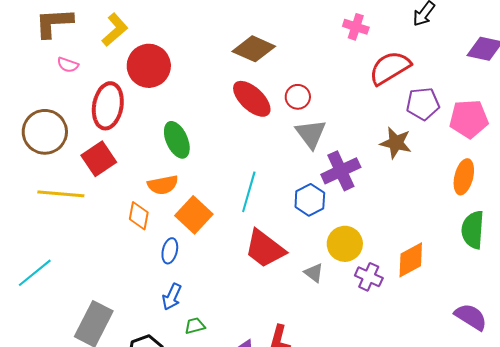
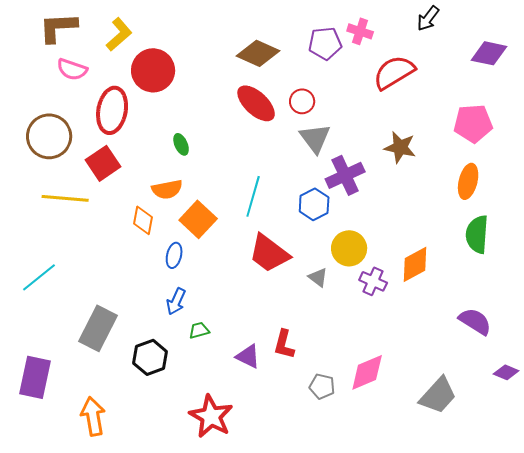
pink semicircle: (68, 65) -> (72, 69), size x1.4
purple pentagon: (423, 104) -> (325, 43), moved
green ellipse: (177, 140) -> (181, 144), size x0.6

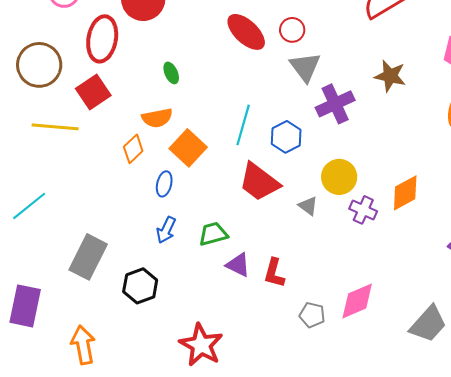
blue hexagon: (314, 204) -> (286, 137), moved
orange diamond: (143, 220) -> (133, 149), turned 36
green trapezoid: (199, 330) -> (213, 234), moved, size x1.4
purple triangle: (248, 356) -> (238, 265), moved

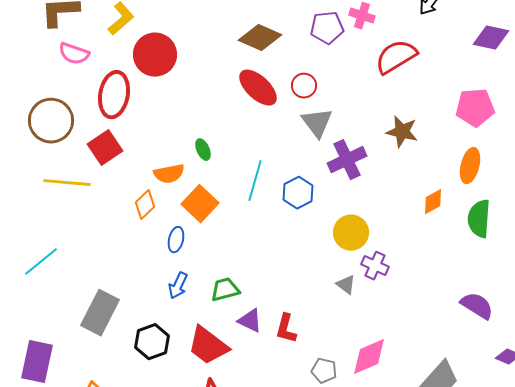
green ellipse: (171, 73) -> (203, 150), moved
red trapezoid: (259, 182) -> (208, 346), moved
orange diamond: (405, 193) -> (433, 202), moved, size x0.7
gray triangle: (308, 206) -> (346, 285), moved

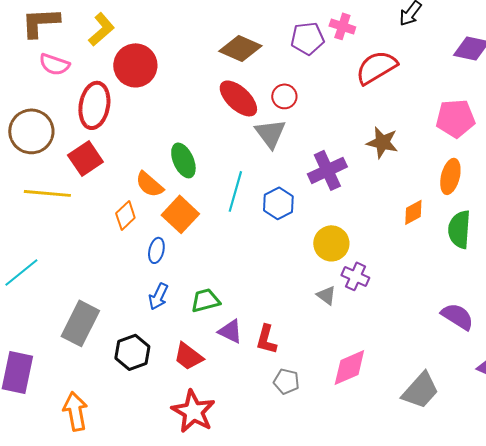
gray triangle: (317, 123) -> (270, 133), moved
green ellipse: (203, 150) -> (183, 160), size x1.6
orange semicircle: (169, 174) -> (149, 184), turned 52
red trapezoid: (208, 346) -> (188, 356), size x0.7
gray pentagon: (324, 371) -> (286, 381), moved

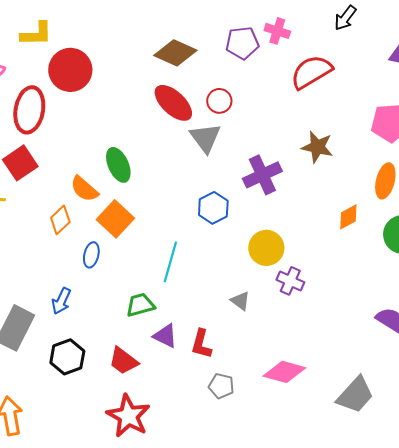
yellow L-shape: (101, 29) -> (36, 34), turned 40
cyan line: (235, 191) -> (170, 262), moved
gray triangle: (326, 295) -> (240, 301), moved
blue arrow: (158, 296) -> (61, 301), moved
pink diamond: (349, 367) -> (284, 372), turned 39

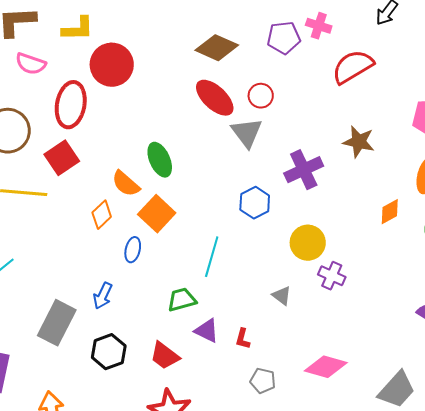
red L-shape: (201, 344) -> (243, 339), size x0.7

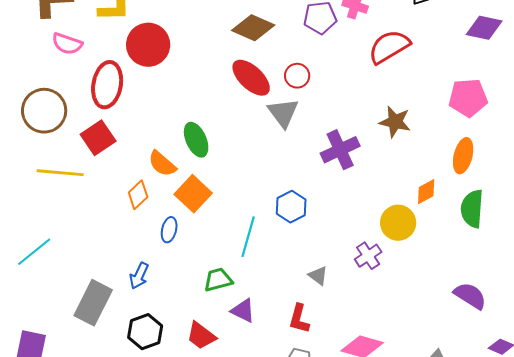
blue hexagon: (255, 203) -> (291, 207), moved
yellow circle: (308, 243) -> (398, 223), moved
purple cross: (332, 276) -> (368, 256), turned 32
red L-shape: (243, 339) -> (299, 319), moved, size x1.4

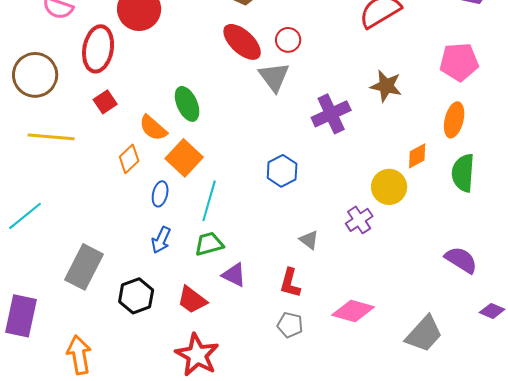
red square: (98, 138) -> (105, 102), moved, size x0.7
cyan line: (248, 237) -> (209, 201), moved
blue arrow: (139, 276) -> (161, 240), moved

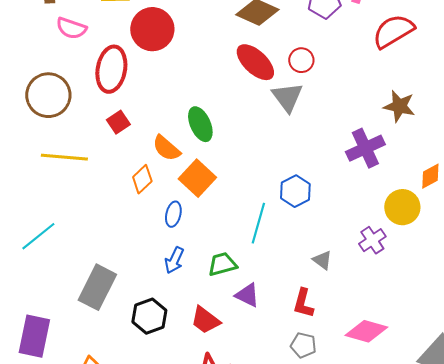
purple cross: (331, 114) -> (365, 148), moved
cyan line: (209, 201) -> (258, 223), moved

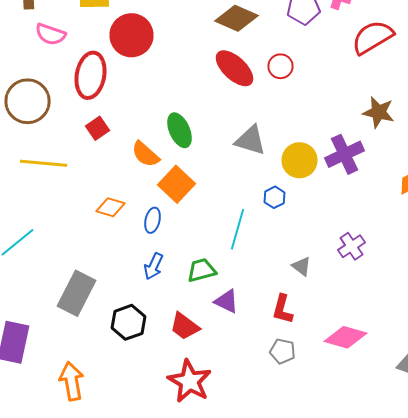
gray triangle: (287, 97) -> (250, 140), moved, turned -36
orange diamond: (142, 179) -> (110, 207), moved, turned 60
blue hexagon: (295, 191) -> (274, 197), size x0.7
yellow circle: (402, 207) -> (300, 160), moved

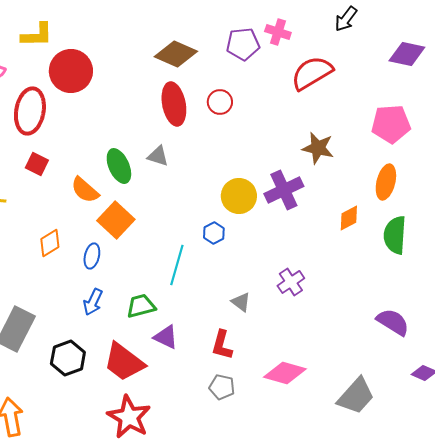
red ellipse: (234, 68) -> (174, 104), turned 36
red square: (98, 128) -> (37, 164), turned -30
gray triangle: (250, 140) -> (158, 156), moved, size x0.7
orange diamond: (110, 207) -> (50, 243), turned -48
red trapezoid: (184, 326) -> (124, 362), size x1.4

